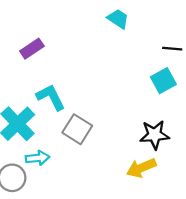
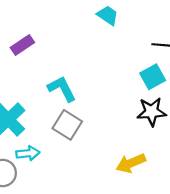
cyan L-shape: (51, 97) -> (62, 89), moved
black star: (155, 135) -> (152, 112), moved

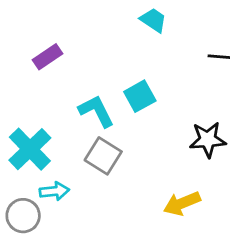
cyan square: (153, 77) -> (140, 96), moved

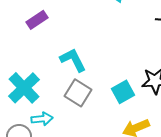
cyan square: (140, 96) -> (123, 92), moved

